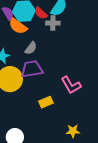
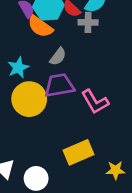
pink L-shape: (71, 85) -> (95, 102), moved
yellow rectangle: (46, 102) -> (78, 152), moved, size x1.5

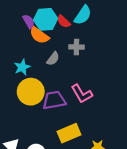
gray cross: (88, 22) -> (76, 47), moved
purple trapezoid: (59, 85) -> (54, 100), moved

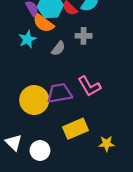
cyan star: (22, 67) -> (27, 39), moved
yellow circle: (31, 92) -> (34, 100), moved

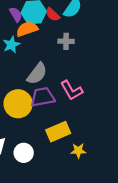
orange semicircle: (43, 23) -> (27, 29), turned 125
gray semicircle: (58, 48) -> (37, 74), moved, size x1.5
yellow star: (106, 144) -> (78, 151), moved

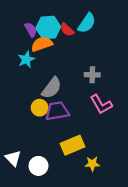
gray cross: (66, 41) -> (92, 75), moved
pink L-shape: (72, 90) -> (101, 104), moved
yellow circle: (18, 104) -> (40, 108), moved, size x0.6

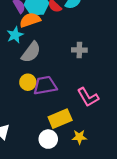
gray semicircle: (52, 88) -> (31, 52), moved
pink L-shape: (101, 104) -> (88, 97), moved
white circle: (38, 166) -> (48, 139), moved

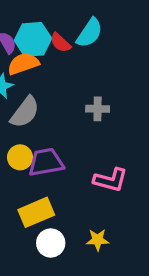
pink L-shape: (88, 97) -> (111, 180), turned -45
yellow rectangle: (60, 119) -> (36, 212), moved

